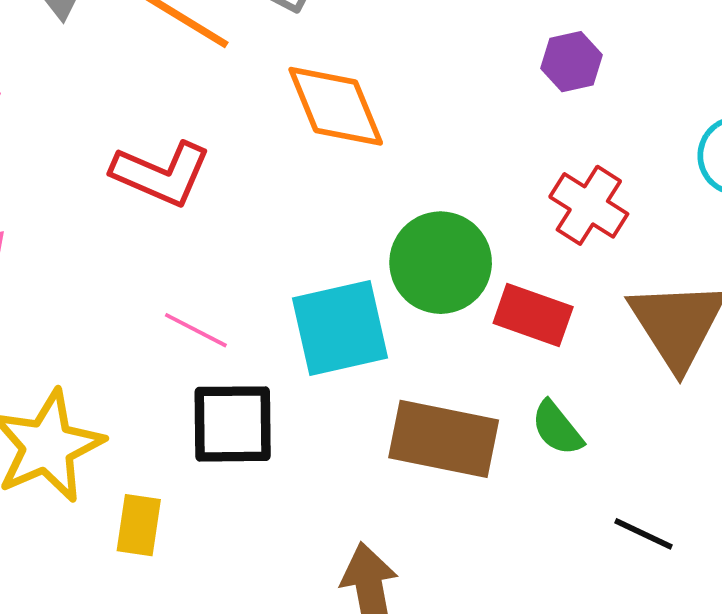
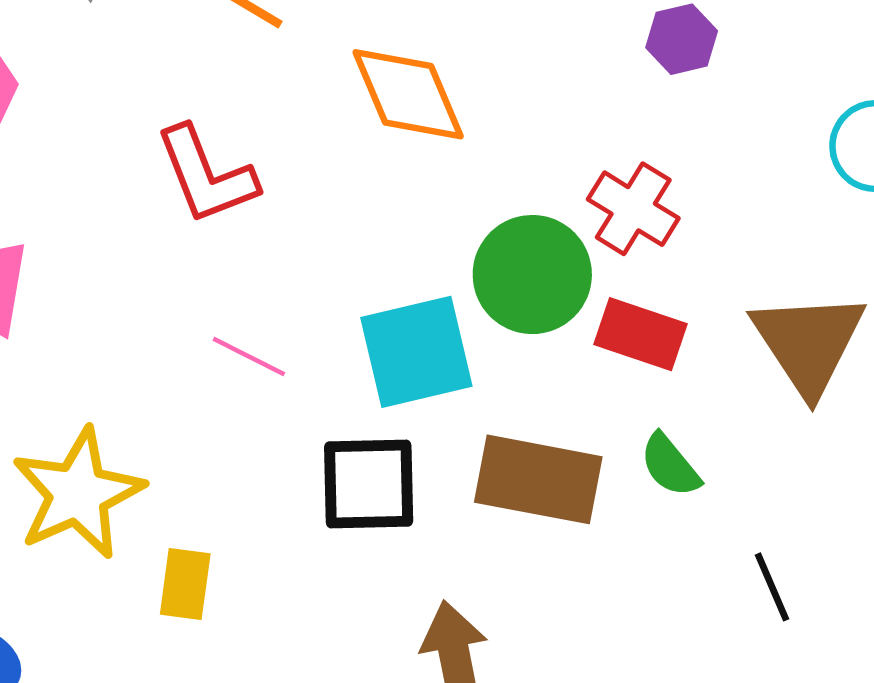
red L-shape: (161, 174) -> (206, 175), turned 46
red cross: (589, 205) -> (633, 209), moved
black square: (233, 424) -> (369, 484), moved
black line: (644, 534) -> (772, 587), turned 42

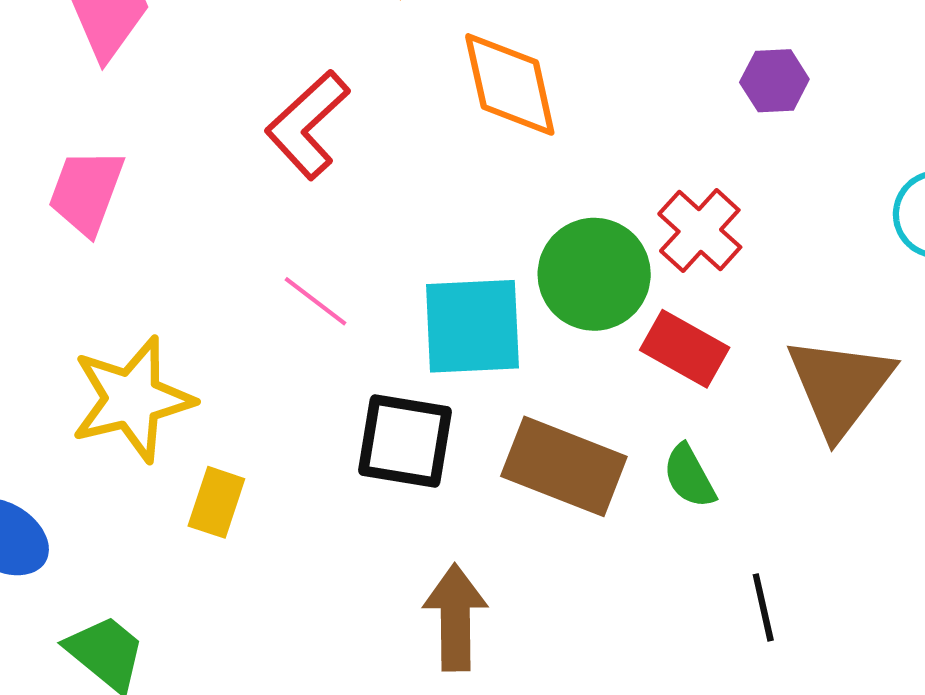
red L-shape: (206, 175) -> (307, 125), turned 58

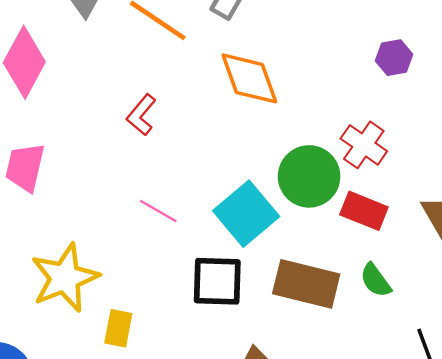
red L-shape: (307, 125) -> (141, 115), size x0.7
cyan square: (472, 326) -> (246, 214), turned -30

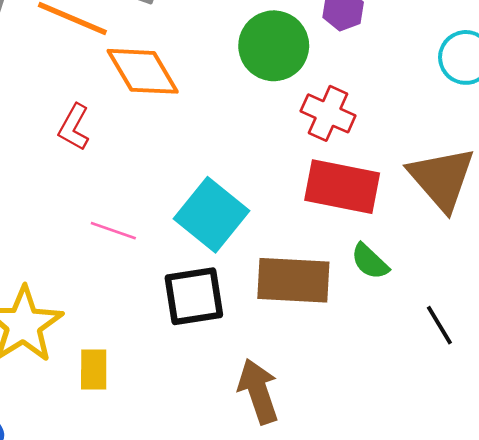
orange diamond: (249, 78) -> (143, 71), moved
green circle: (309, 176) -> (274, 46), moved
red rectangle: (364, 211) -> (342, 187), size x1.4

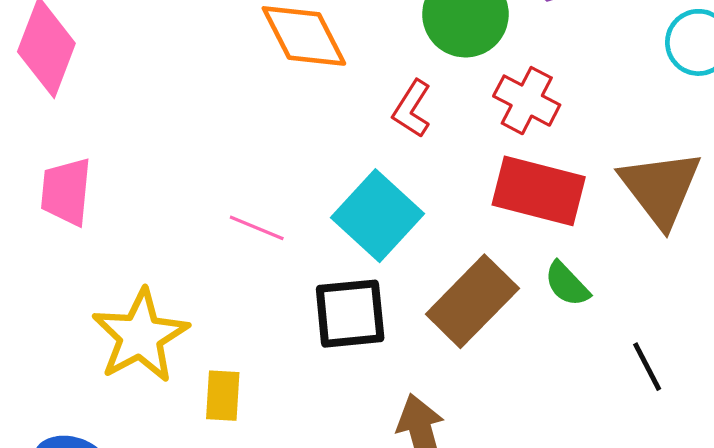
red L-shape: (74, 127) -> (412, 109), moved
brown rectangle: (293, 280) -> (472, 301), turned -52

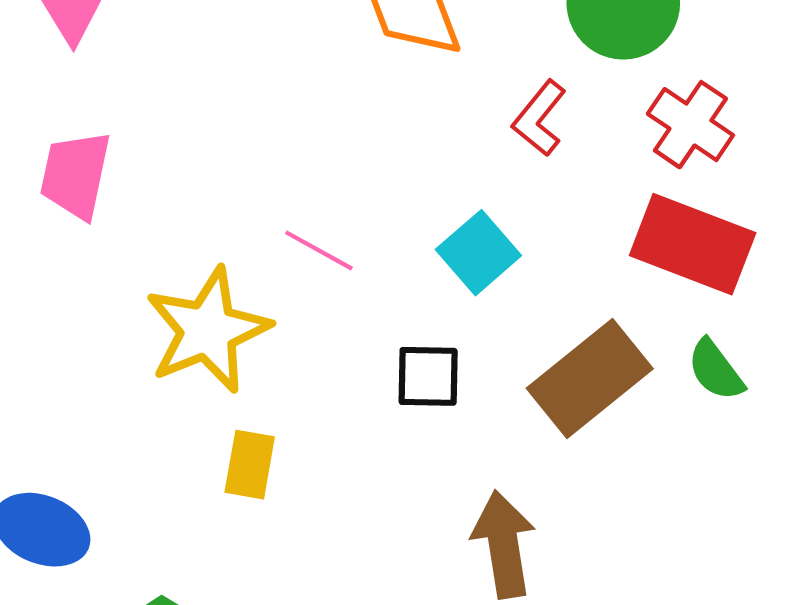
cyan square: (377, 216) -> (478, 253), size x0.7
black square: (350, 314) -> (428, 376), size x0.7
yellow star: (140, 336) -> (208, 330), moved

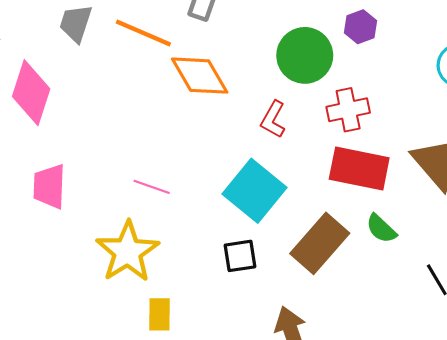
red cross: (690, 125) -> (348, 110), turned -36
pink line: (319, 250) -> (152, 187), moved
cyan square: (478, 253) -> (254, 191), size x1.5

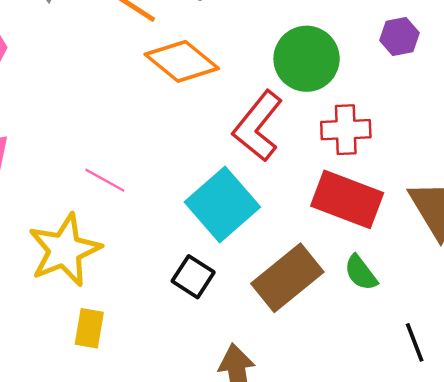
purple hexagon: (361, 27) -> (399, 37), moved
orange diamond: (200, 76) -> (182, 61), turned -30
red L-shape: (273, 119) -> (258, 126), size x1.6
black square: (240, 256) -> (193, 277), turned 32

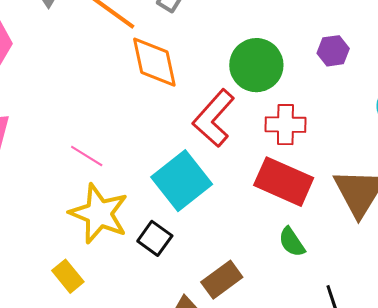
orange diamond: (182, 61) -> (154, 62), turned 36
yellow star: (65, 250) -> (99, 214), moved, turned -30
brown rectangle: (287, 278) -> (222, 280), moved, size x0.7
yellow rectangle: (89, 328) -> (68, 276), turned -52

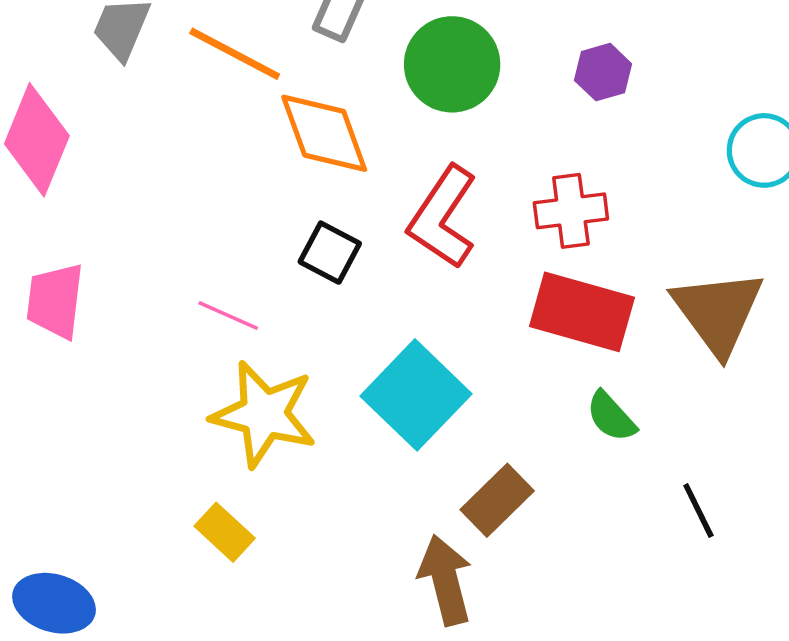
purple hexagon: (333, 51) -> (603, 72), moved
green circle: (256, 65) -> (452, 64), moved
cyan square: (182, 181) -> (416, 395), moved
black square: (155, 238) -> (330, 253), moved

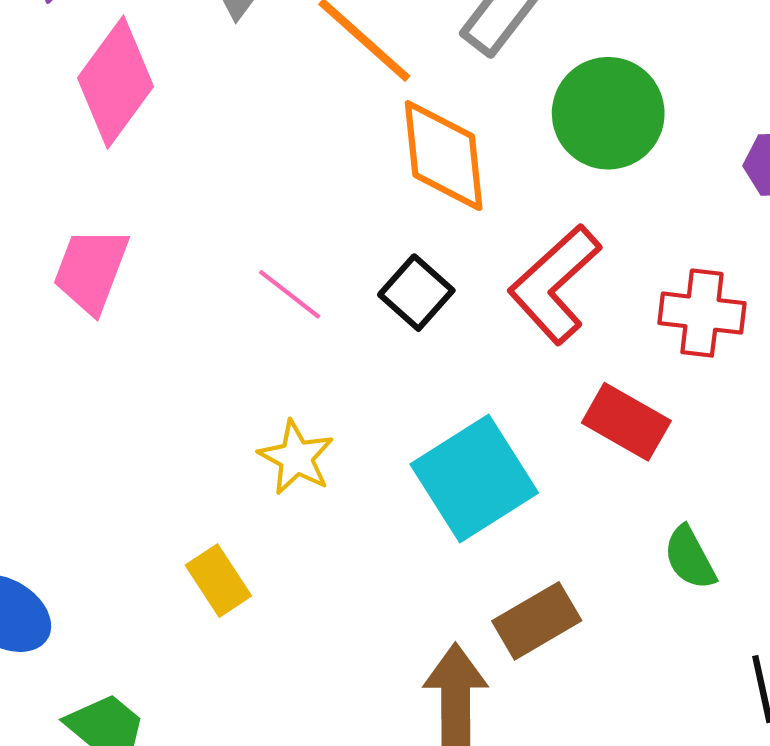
red rectangle: (582, 312) -> (626, 422), moved, size x0.7
pink line: (228, 315) -> (290, 294), moved
yellow star: (264, 414) -> (296, 458), size x0.6

